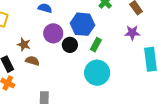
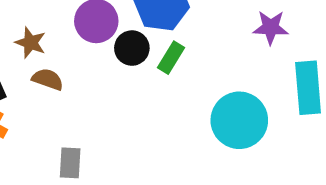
green rectangle: (96, 45) -> (171, 58), moved
cyan circle: (97, 73) -> (239, 120), moved

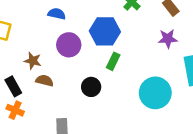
black circle: (132, 48) -> (91, 87), moved

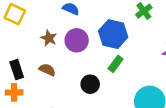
brown star: (33, 61) -> (49, 38), moved
orange cross: (15, 110) -> (14, 92), turned -35

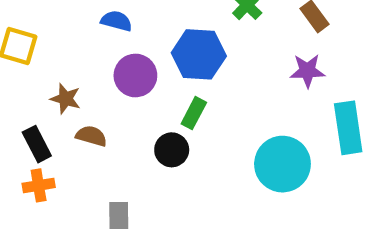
brown star: (49, 38) -> (66, 99), moved
green rectangle: (116, 64) -> (194, 113), moved

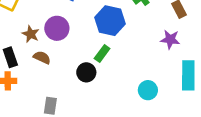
purple circle: (135, 75) -> (57, 28), moved
cyan circle: (282, 164) -> (148, 90), size x0.6

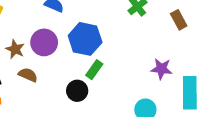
blue hexagon: (110, 21) -> (85, 39), moved
purple star: (170, 39) -> (161, 69), moved

